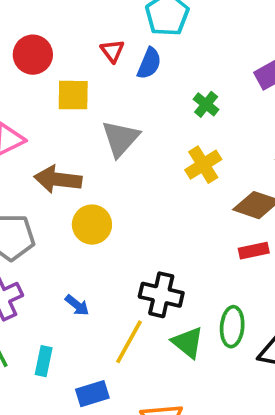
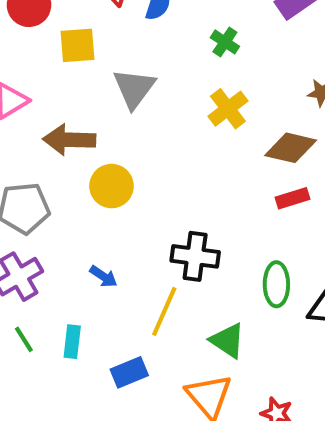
green triangle: (188, 343) -> (227, 341), moved

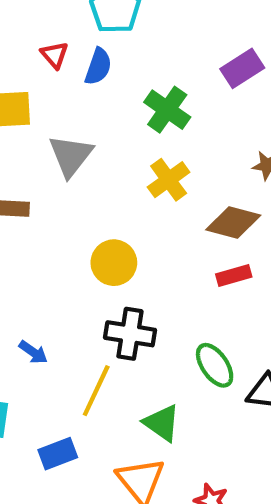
green cross: (225, 42) -> (167, 110), size x1.5
yellow circle: (112, 186) -> (114, 263), moved
green ellipse: (276, 284) -> (215, 365), turned -36

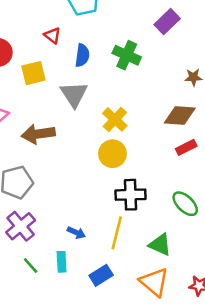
blue semicircle: (98, 67) -> (82, 55), moved
yellow cross: (169, 180) -> (115, 119), moved
blue arrow: (33, 352) -> (76, 233), moved

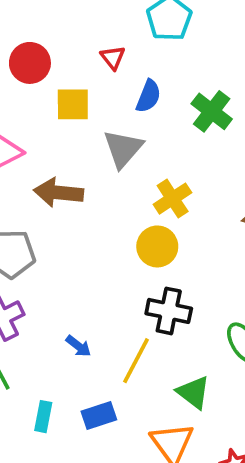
cyan rectangle: (62, 262) -> (43, 417), moved

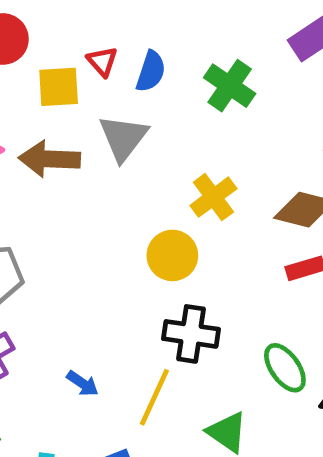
red triangle: (113, 57) -> (102, 61), moved
brown arrow: (58, 193) -> (49, 159), moved
yellow cross: (173, 199) -> (213, 197), moved

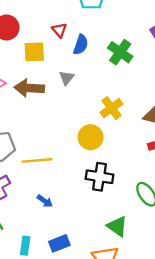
red triangle: (102, 61) -> (59, 30), moved
gray triangle: (123, 138) -> (67, 78), size x0.6
yellow line: (154, 397) -> (37, 160), moved, turned 60

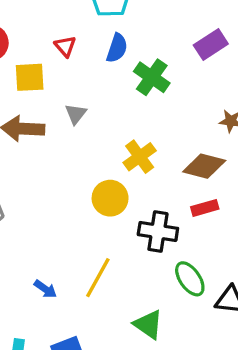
blue semicircle: (81, 45) -> (117, 48), moved
yellow line: (37, 160) -> (98, 278), moved, turned -56
black cross: (100, 177) -> (158, 232), moved

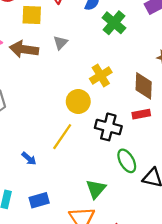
brown diamond: (204, 166) -> (144, 86), turned 72
yellow line: (98, 278) -> (62, 137), moved
green triangle: (148, 324) -> (96, 189), turned 30

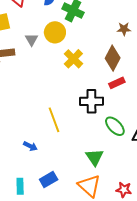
brown diamond: (144, 86) -> (113, 58), turned 40
yellow circle: (78, 101) -> (55, 32), moved
yellow line: (62, 137) -> (54, 120), turned -40

